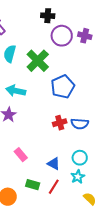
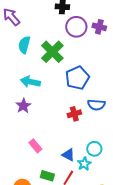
blue semicircle: (80, 124) -> (96, 105), moved
cyan star: (78, 177) -> (84, 164), moved

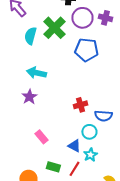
green cross: (52, 52) -> (54, 28), moved
blue pentagon: (77, 78) -> (86, 50), moved, turned 30
blue semicircle: (96, 105) -> (103, 116), moved
cyan circle: (94, 149) -> (89, 132), moved

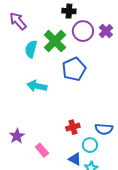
purple cross: (105, 18) -> (106, 31), turned 32
blue pentagon: (86, 50) -> (74, 69), moved, turned -30
purple star: (29, 97) -> (17, 136), moved
red cross: (80, 105) -> (73, 127), moved

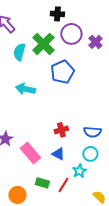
purple cross: (106, 31) -> (95, 42), moved
cyan circle: (90, 145) -> (90, 154), moved
pink rectangle: (42, 150) -> (30, 153), size x1.5
blue triangle: (75, 159) -> (58, 154), moved

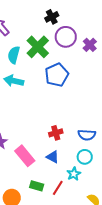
black cross: (57, 14) -> (52, 17), turned -32
cyan arrow: (25, 89) -> (14, 81), moved

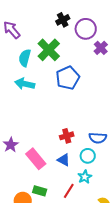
purple circle: (66, 37) -> (86, 29), moved
cyan circle: (85, 157) -> (88, 156), moved
green rectangle: (37, 186) -> (40, 191), moved

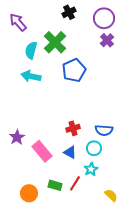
purple circle: (86, 29) -> (104, 18), moved
green rectangle: (40, 191) -> (55, 185), moved

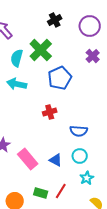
purple cross: (107, 40) -> (93, 56), moved
red cross: (73, 128) -> (50, 112), moved
blue semicircle: (104, 130) -> (79, 131), moved
cyan star: (91, 169) -> (87, 178), moved

